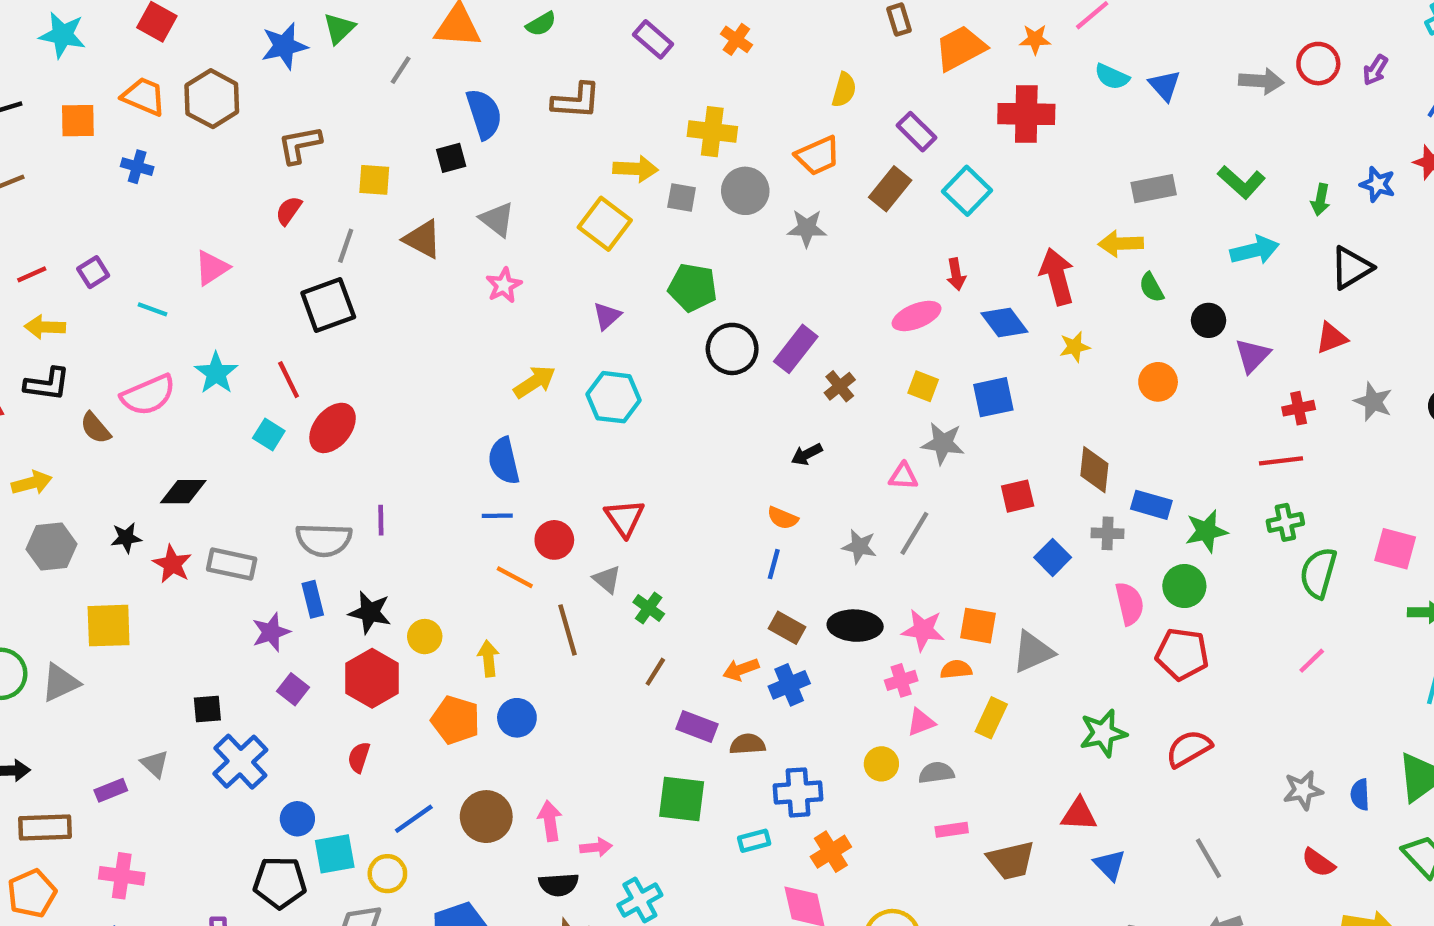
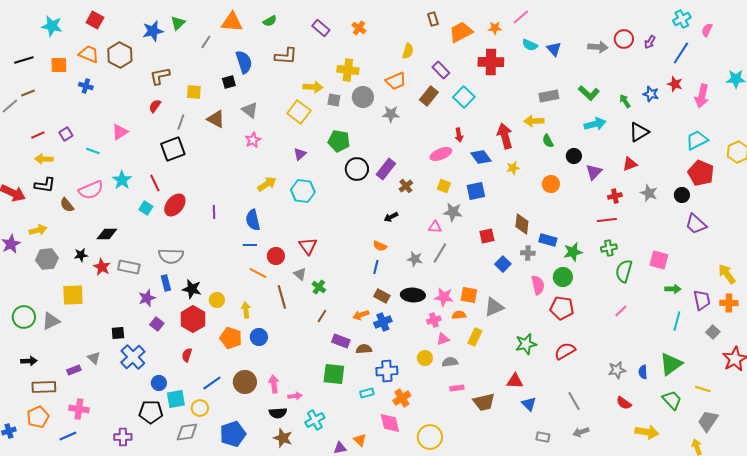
green arrow: (1320, 200) -> (625, 101), turned 136
purple line: (381, 520) -> (214, 212), moved

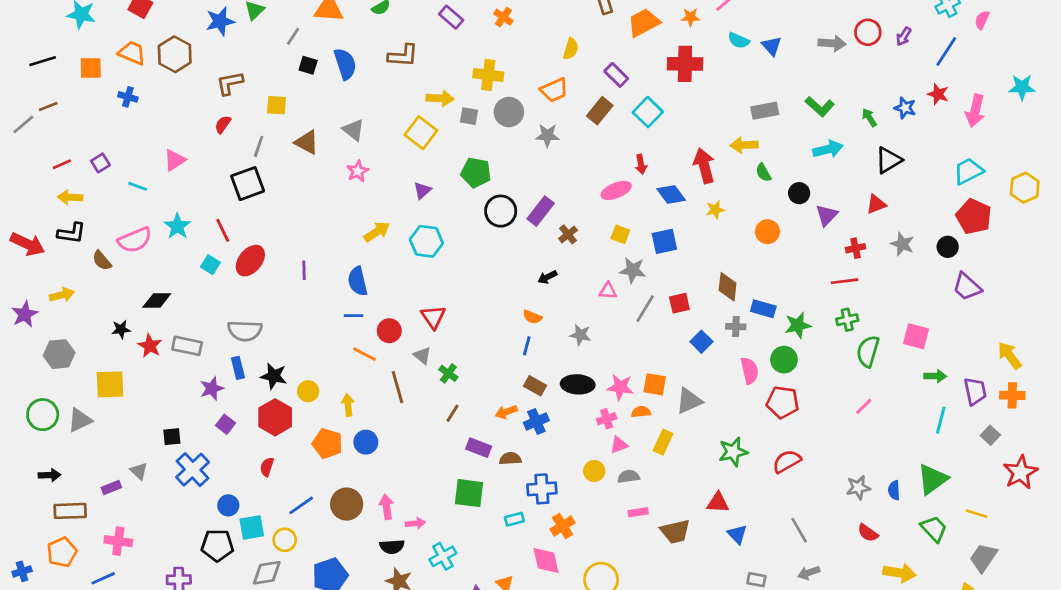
black square: (229, 82) -> (308, 65), moved, turned 32
gray line: (440, 253) -> (645, 309), moved
gray hexagon: (47, 259) -> (59, 354), moved

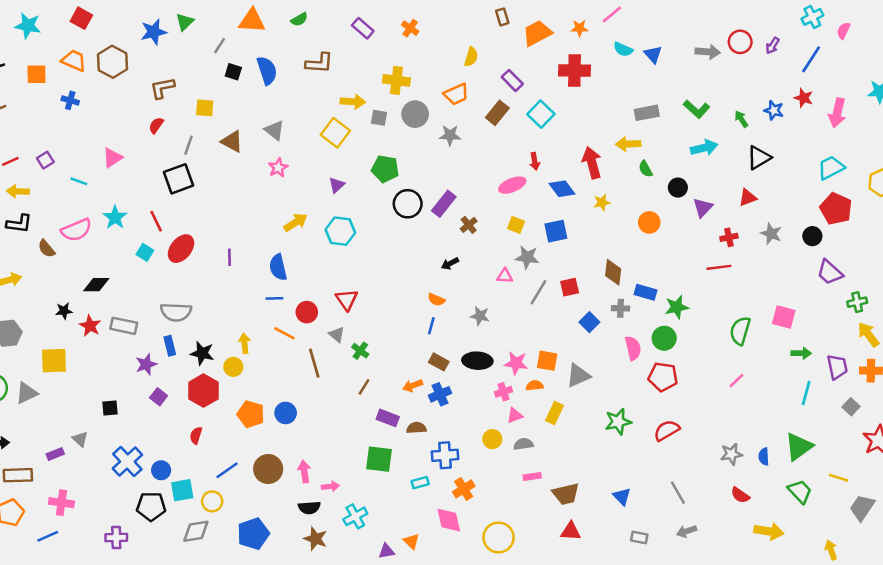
green cross: (847, 320) -> (857, 302), moved
yellow arrow: (348, 405) -> (245, 343), moved
blue cross: (193, 470) -> (127, 462), moved
red triangle: (718, 503) -> (571, 531), moved
gray trapezoid: (983, 558) -> (862, 508), moved

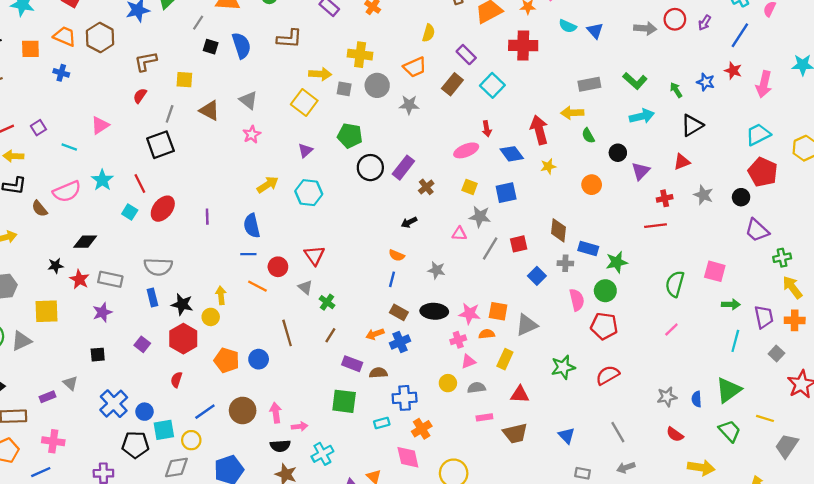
brown line: (314, 363) -> (287, 333), moved
purple star: (146, 364) -> (102, 312), moved
red triangle: (571, 531) -> (520, 395), moved

